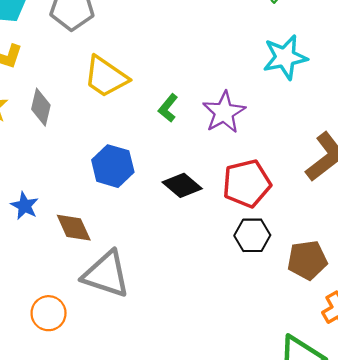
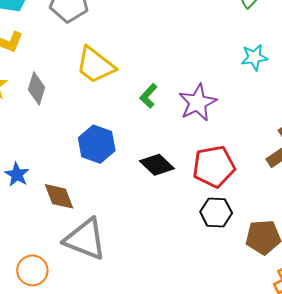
cyan star: (285, 57) -> (254, 57), size x0.7

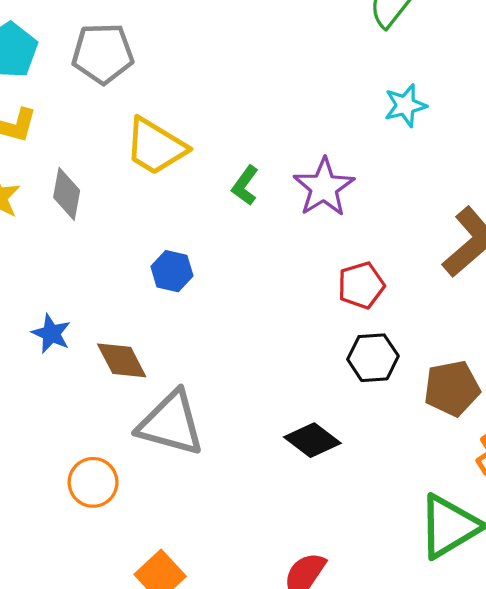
blue hexagon: (97, 144) -> (172, 271), size x0.7
black diamond: (157, 165) -> (312, 440), moved
red pentagon: (214, 166) -> (361, 285), size x0.7

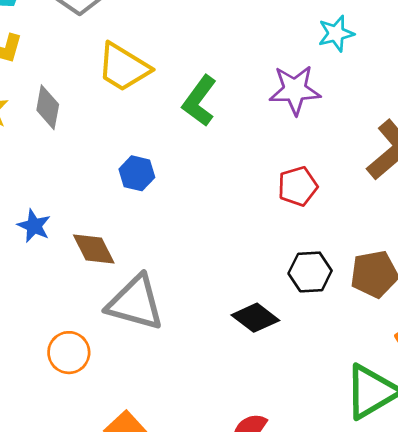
green L-shape: (245, 185) -> (199, 101), size x1.5
purple star: (324, 187) -> (295, 90), moved, turned 30
black hexagon: (373, 358) -> (310, 272), moved

